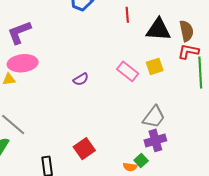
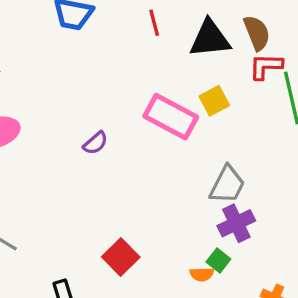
pink rectangle: (128, 71) -> (171, 117), size x1.4

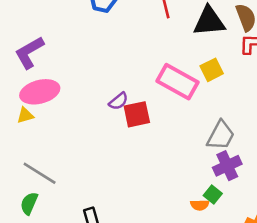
red square: (121, 257) -> (137, 114), moved, turned 32

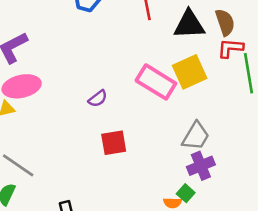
yellow square: (212, 70) -> (190, 72), size x1.5
red square: (137, 114) -> (114, 143), moved

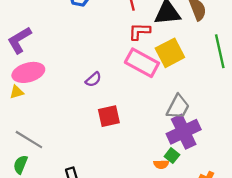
red L-shape: (230, 48) -> (139, 31), moved
purple cross: (201, 166) -> (184, 132), size x1.4

